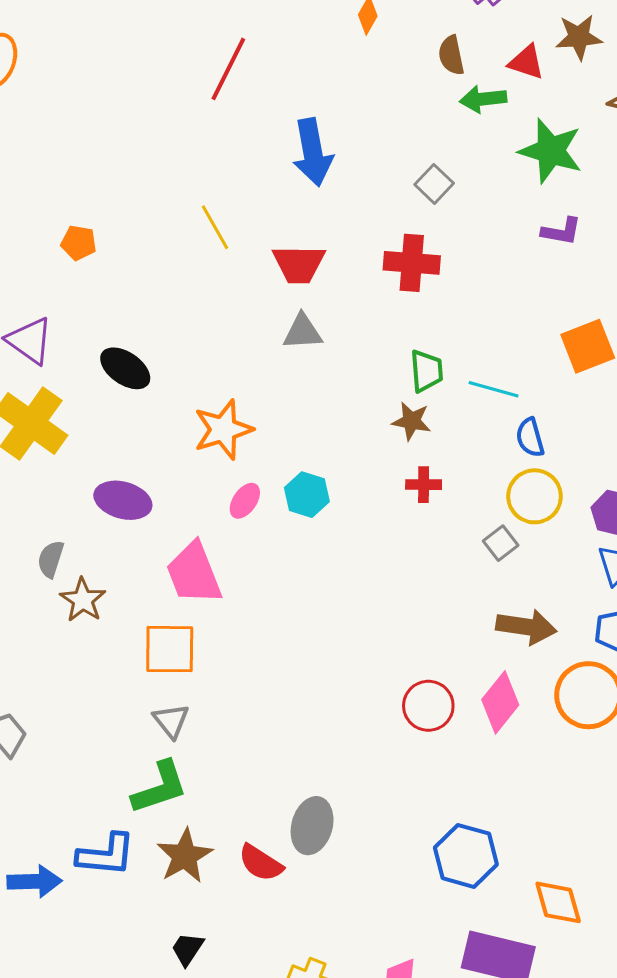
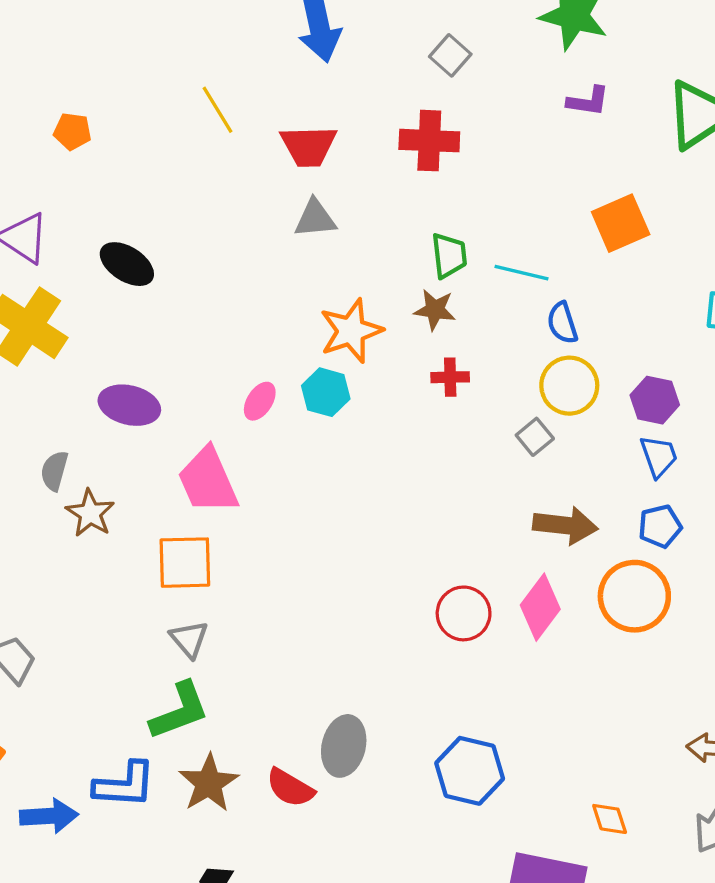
orange star: (223, 429) -> (351, 331), moved
blue hexagon: (466, 856) -> (470, 771), moved
orange diamond: (558, 902) -> (610, 819), size x0.7

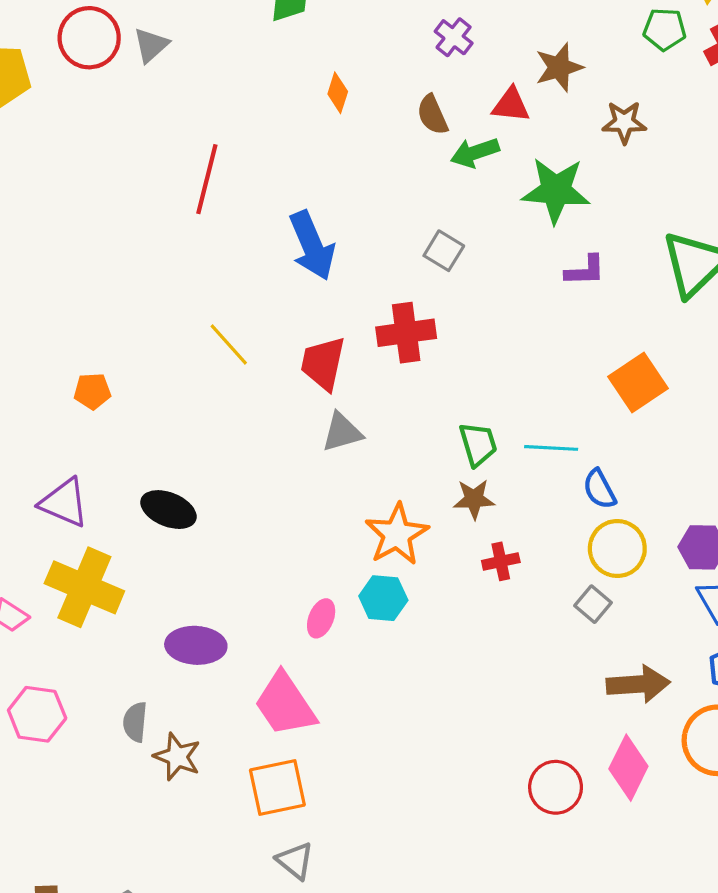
red cross: (429, 141) -> (406, 333), moved
red trapezoid: (309, 146) -> (323, 363), turned 114

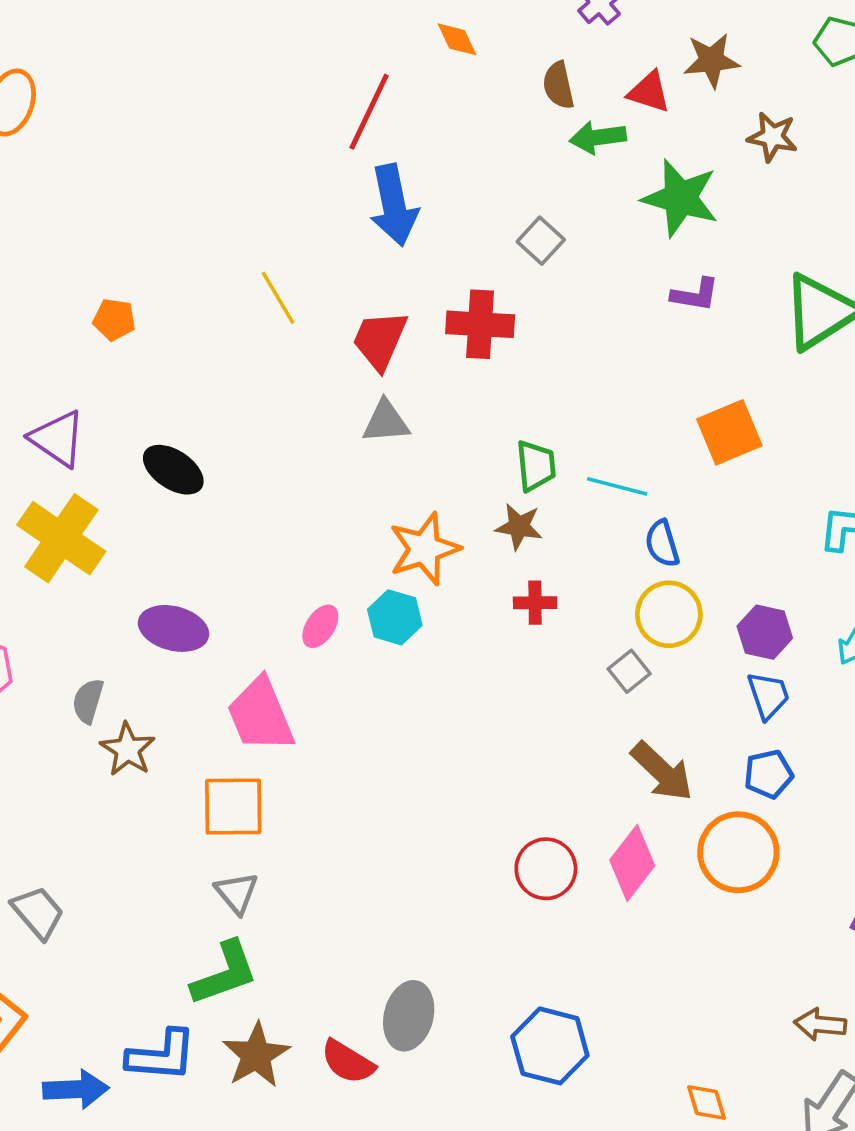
orange diamond: (338, 93) -> (457, 39), turned -54
red line: (207, 179) -> (369, 112), moved
brown arrow: (638, 684) -> (662, 771), turned 36

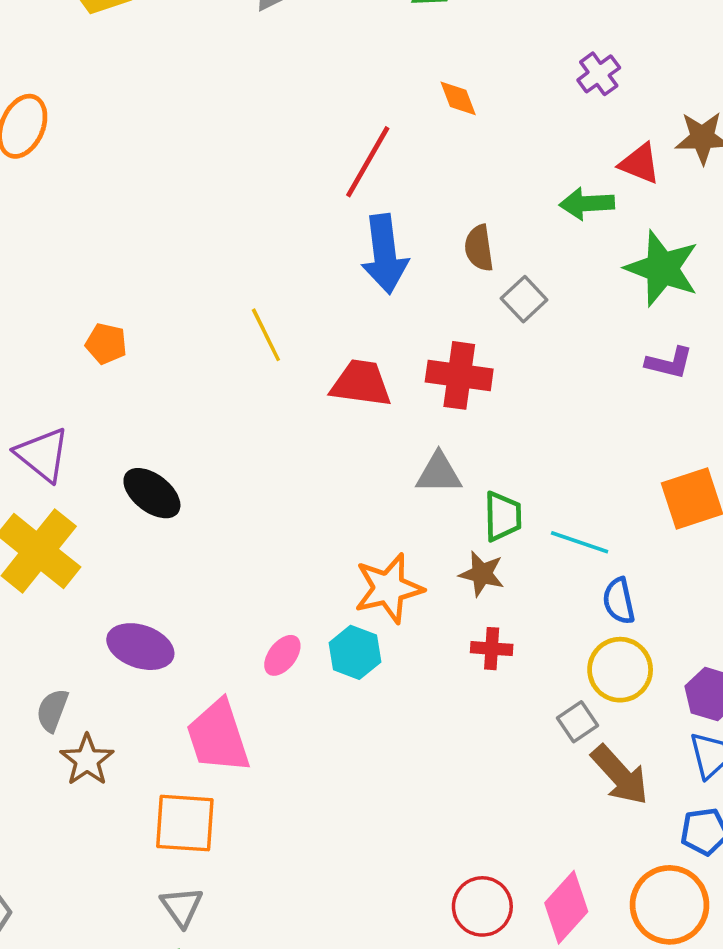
brown semicircle: (559, 85) -> (479, 248), moved
red trapezoid: (380, 340) -> (361, 383), turned 70
gray triangle: (386, 422) -> (439, 473), moved
brown arrow: (662, 771) -> (620, 775), moved

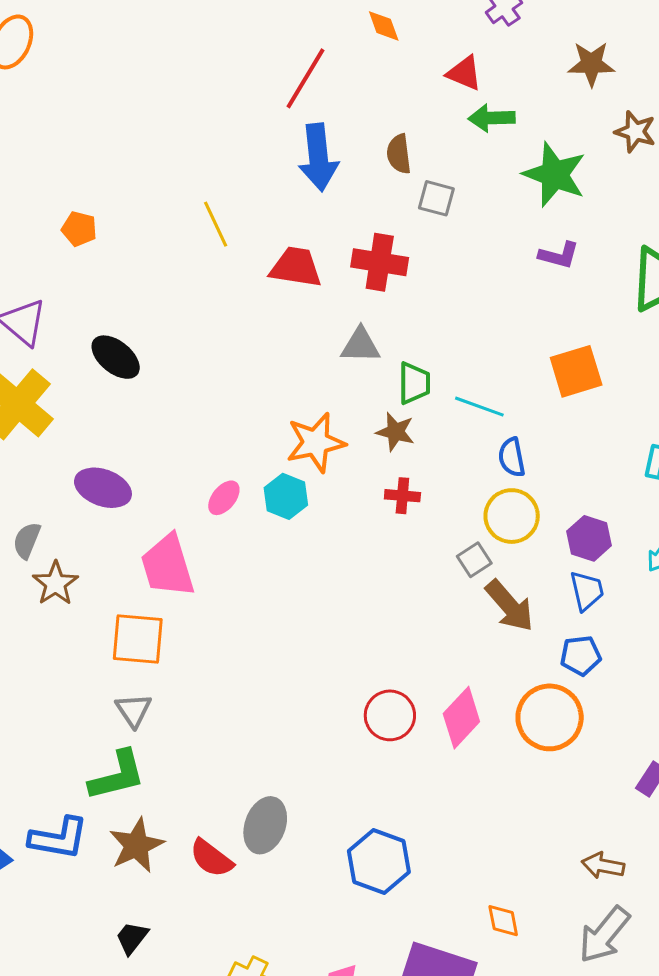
red triangle: (640, 163) -> (464, 73), moved
gray square: (524, 299) -> (436, 198), turned -33

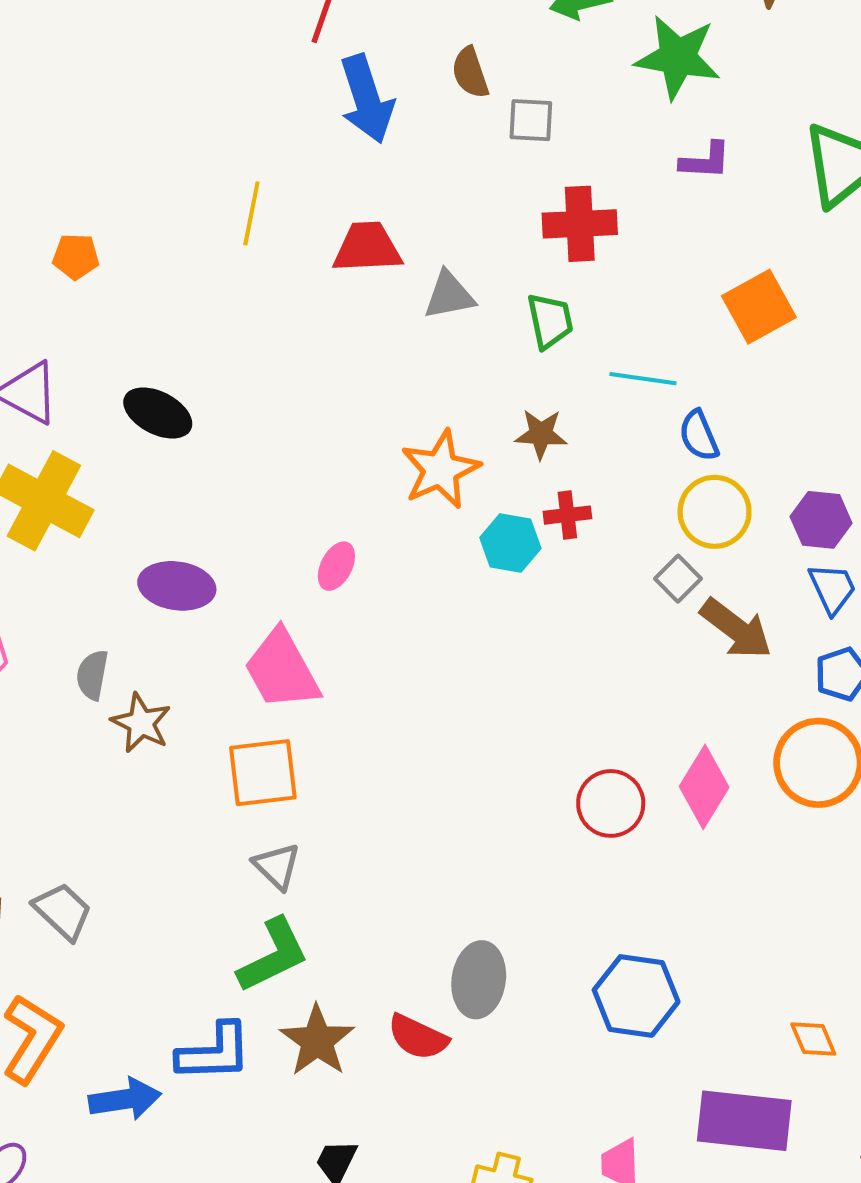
yellow line: (216, 224) -> (251, 213), turned 48
red cross: (380, 262) -> (580, 224), moved
gray triangle: (360, 345) -> (449, 295), moved
green trapezoid: (414, 383) -> (550, 321), moved
cyan hexagon: (286, 496) -> (510, 543), moved

